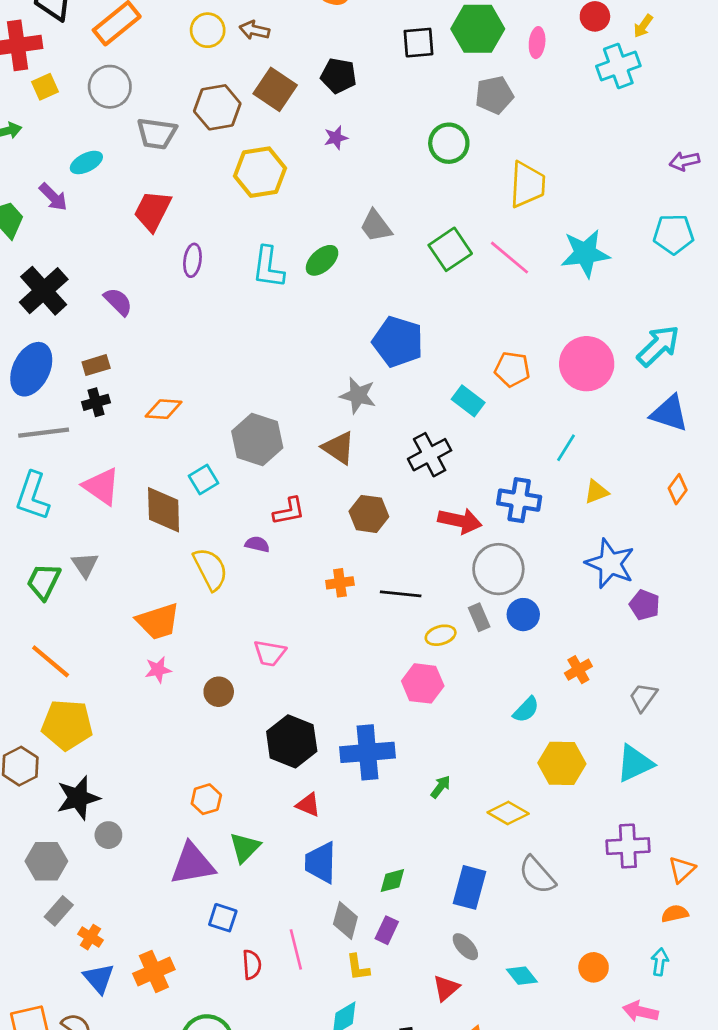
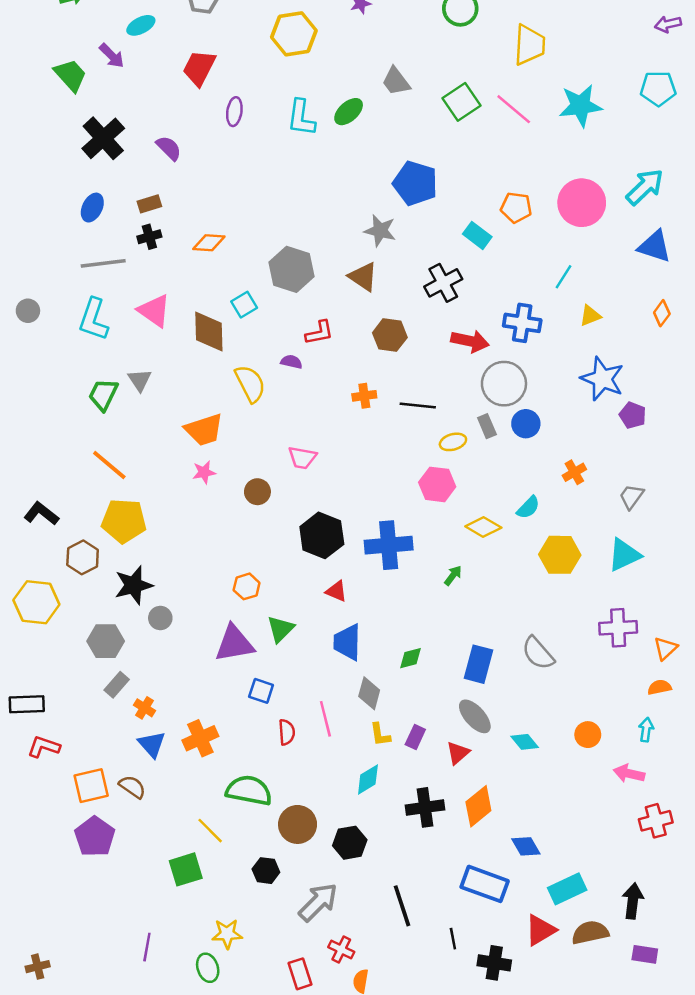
blue ellipse: (31, 369) -> (92, 208), size x0.6
yellow diamond: (508, 813) -> (483, 527), moved
purple rectangle: (387, 930) -> (415, 737), moved
gray ellipse: (465, 947) -> (475, 716), size x1.4

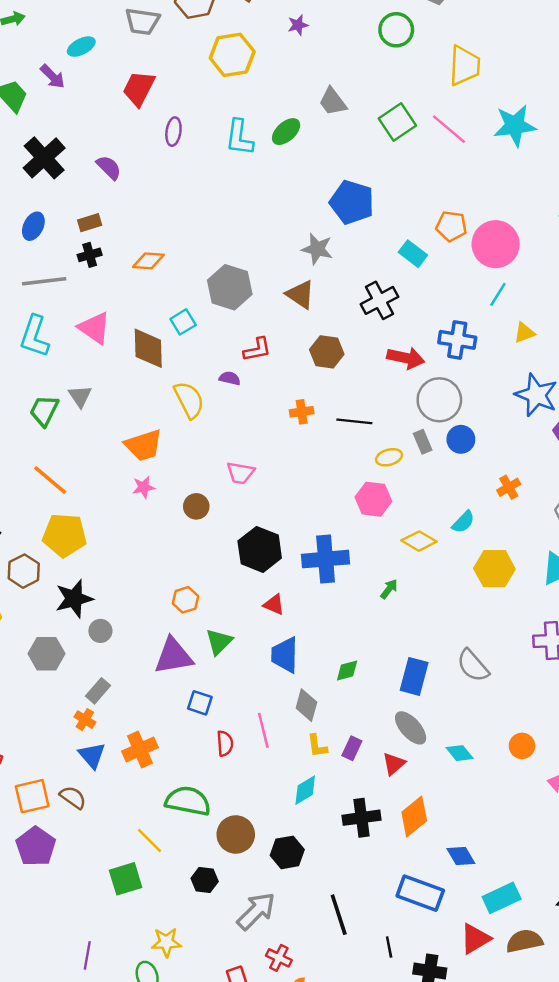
pink circle: (582, 203) -> (496, 244), moved
gray rectangle: (117, 685) -> (98, 691), moved

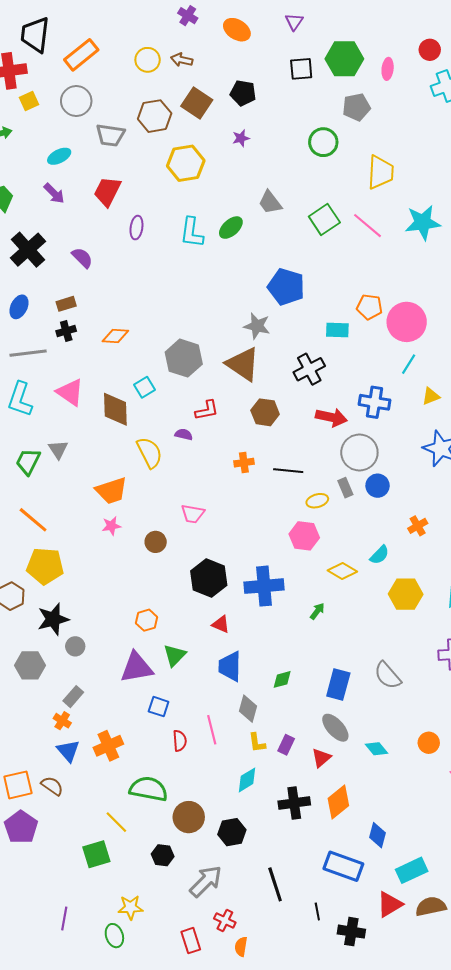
purple arrow: (53, 76) -> (54, 193), moved
cyan rectangle: (413, 254) -> (337, 330), turned -35
brown triangle: (300, 294) -> (243, 364), size x1.4
blue diamond: (461, 856) -> (378, 835), turned 45

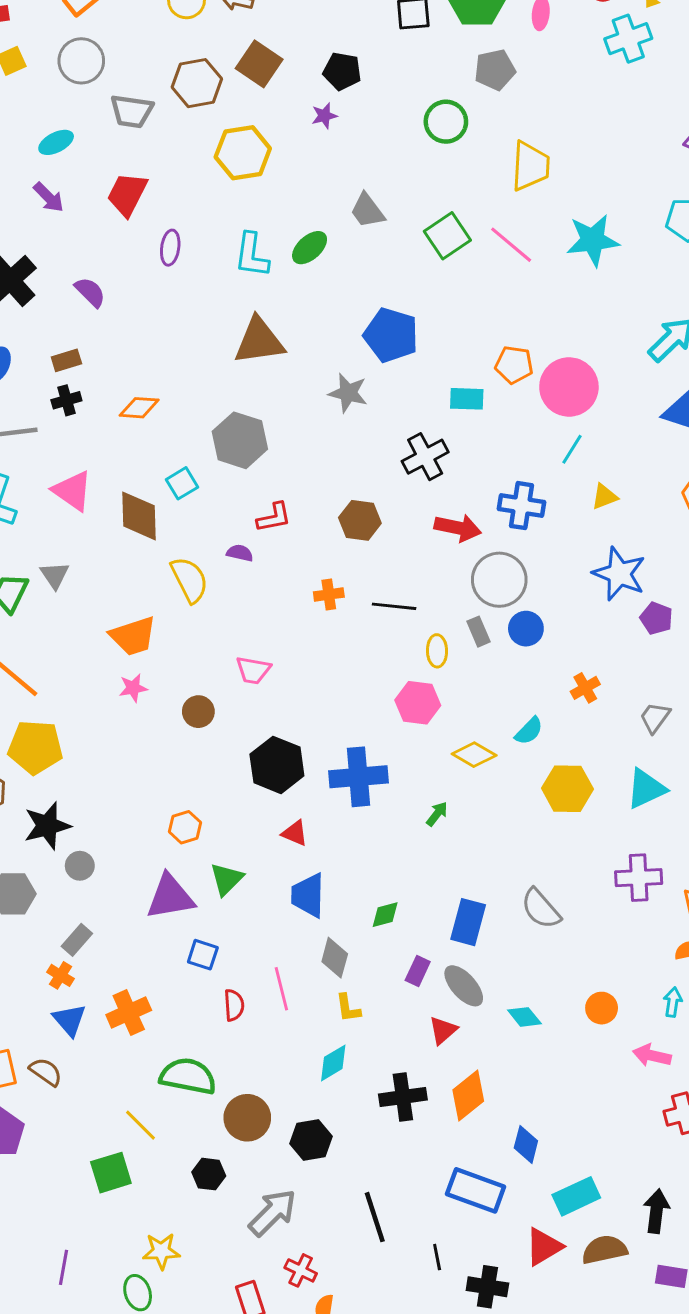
black pentagon: (243, 93) -> (342, 71), moved
brown triangle: (243, 364) -> (259, 341), moved, turned -42
yellow ellipse: (317, 501) -> (437, 651), turned -75
purple rectangle: (286, 745) -> (418, 971), moved

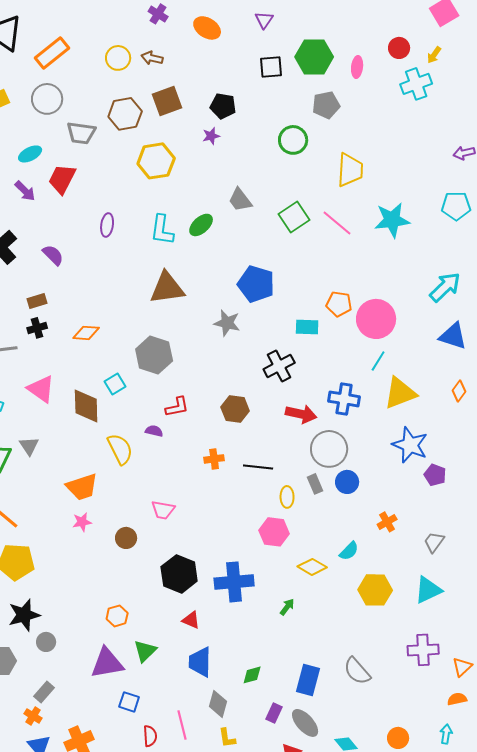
brown square: (259, 64) -> (167, 101), turned 36
red trapezoid: (127, 194) -> (62, 179), moved
yellow triangle: (605, 497) -> (400, 393), size x1.8

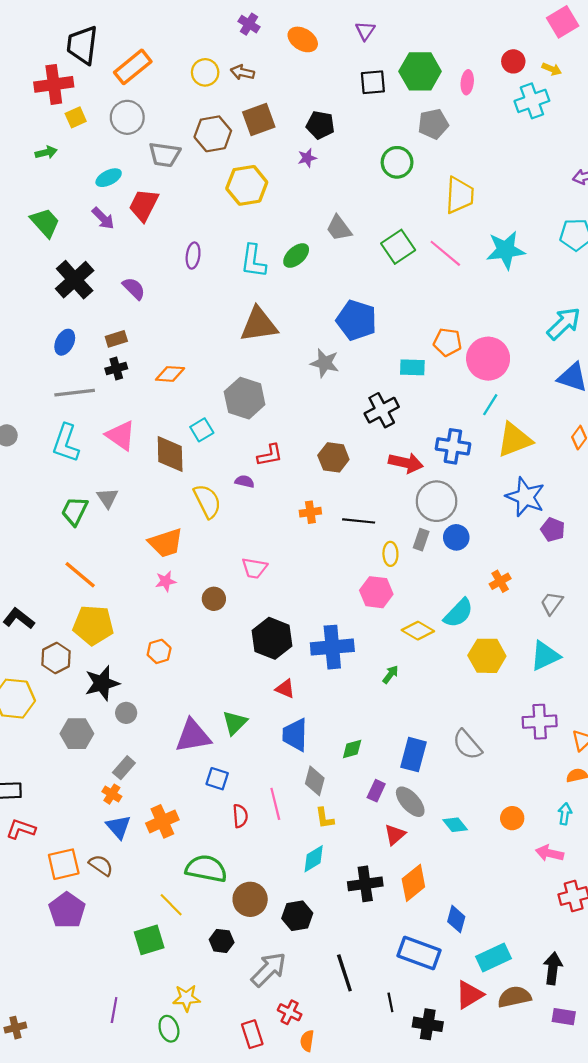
yellow arrow: (434, 55) -> (552, 69), turned -102
gray rectangle: (315, 484) -> (421, 540), turned 42
cyan semicircle: (349, 551) -> (458, 613), size x1.4
orange hexagon: (117, 616) -> (159, 651), moved

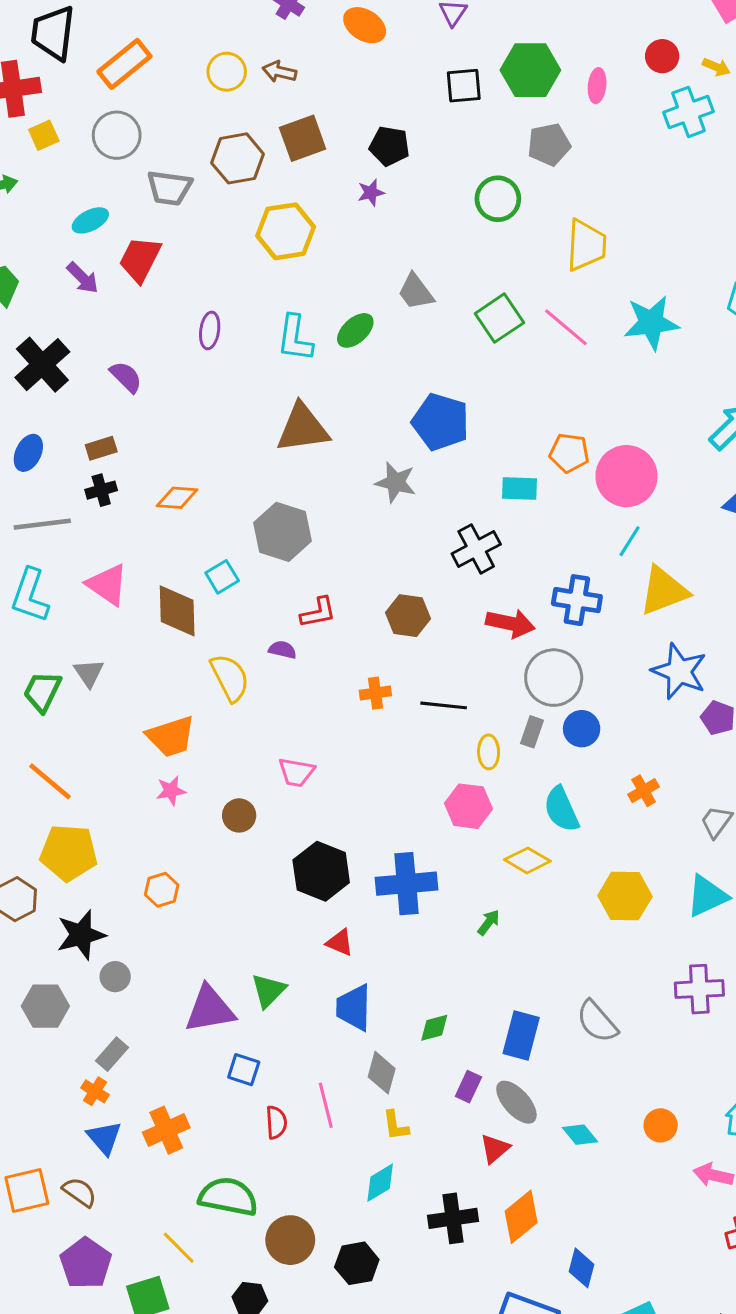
cyan semicircle: (458, 613) -> (561, 809), moved, turned 112
purple pentagon: (67, 910) -> (86, 1263), moved

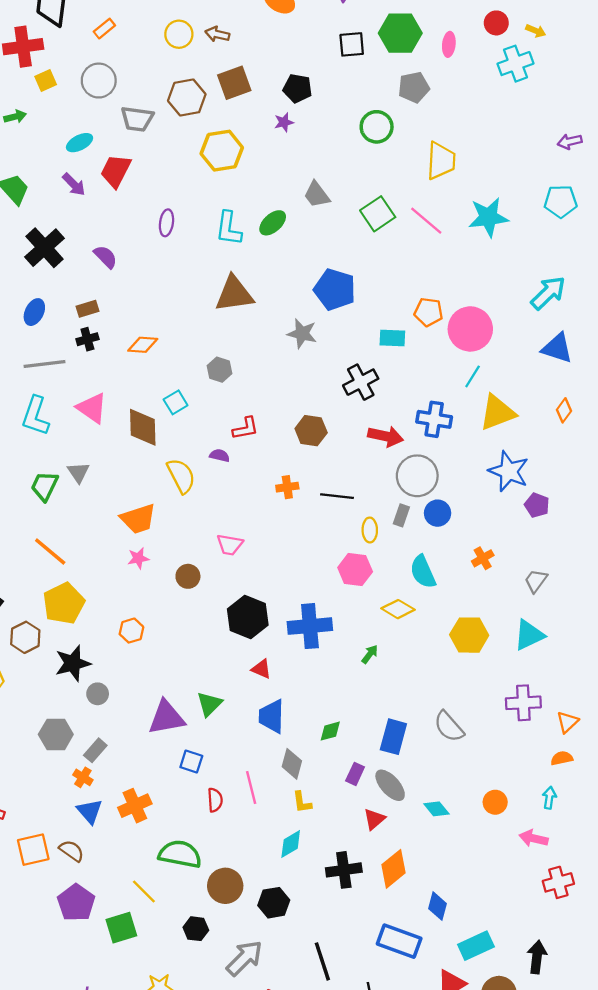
orange rectangle: (124, 64) -> (104, 29), size x0.6
gray hexagon: (282, 532) -> (220, 370), size x0.6
yellow pentagon: (69, 853) -> (64, 603), turned -30
gray hexagon: (45, 1006) -> (56, 734), moved

